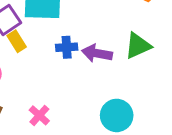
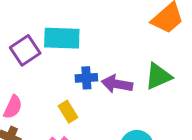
yellow rectangle: (17, 41) -> (68, 112), moved

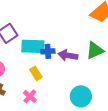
cyan rectangle: (62, 38) -> (33, 46), moved

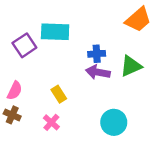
cyan rectangle: (33, 46) -> (55, 32), moved
blue cross: (48, 51) -> (97, 54), moved

